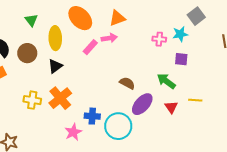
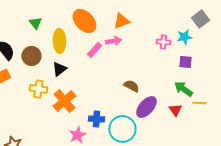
green arrow: (166, 81) -> (183, 89), moved
yellow cross: (32, 100) -> (38, 89), moved

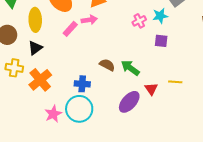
pink cross: (163, 42) -> (139, 21), turned -32
green arrow: (183, 89) -> (130, 68), moved
purple ellipse: (146, 107) -> (129, 102), moved
blue cross: (96, 119) -> (82, 84), moved
cyan circle: (122, 129) -> (79, 109), moved

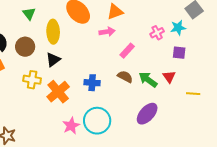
pink rectangle: (70, 29) -> (127, 51), moved
blue cross: (82, 84) -> (92, 83), moved
red triangle: (151, 89) -> (169, 77), moved

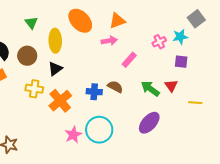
brown semicircle: (125, 77) -> (115, 87), moved

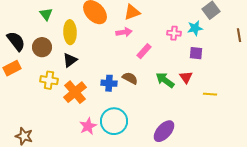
pink cross: (159, 42) -> (174, 33), turned 32
purple ellipse: (149, 123) -> (164, 131), moved

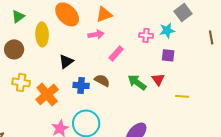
green triangle: (46, 14) -> (18, 16), turned 32
black triangle: (70, 60) -> (66, 61), moved

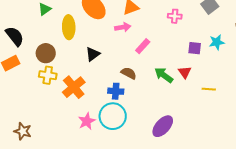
cyan star: (167, 30) -> (217, 42), moved
pink cross: (146, 35) -> (175, 16), moved
brown circle: (14, 49) -> (46, 53), moved
blue cross: (81, 85) -> (116, 91), moved

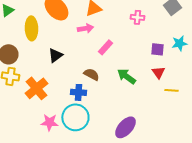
red triangle: (185, 72) -> (158, 72), moved
pink star: (87, 121) -> (49, 122), turned 30

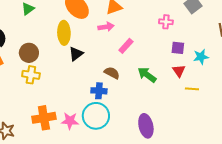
pink cross: (137, 17) -> (166, 22), moved
yellow ellipse: (31, 28) -> (64, 33), moved
cyan star: (179, 43) -> (201, 57), moved
orange cross: (36, 88) -> (44, 118), moved, turned 30
purple ellipse: (125, 127) -> (146, 126), turned -55

